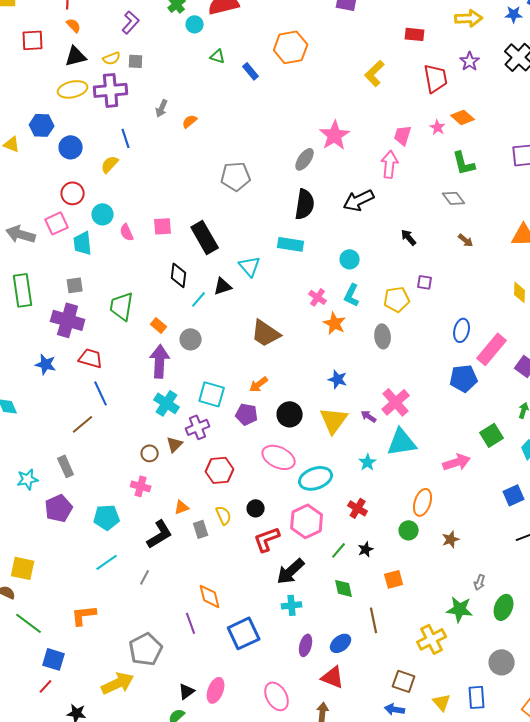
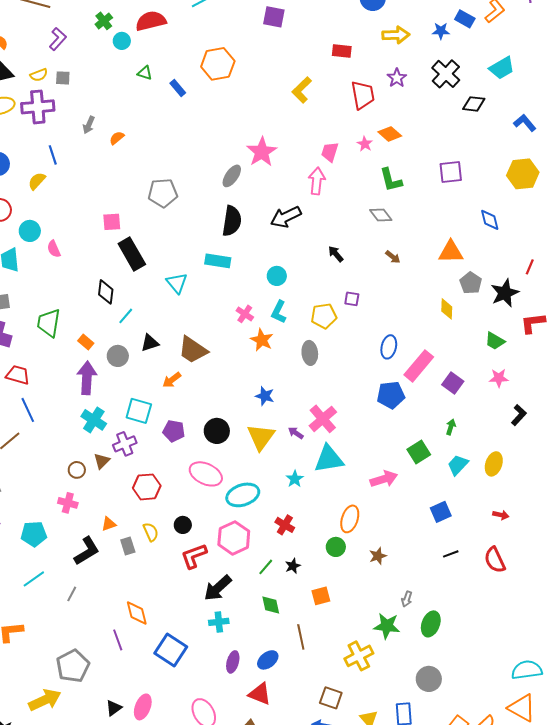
pink square: (163, 226) -> (112, 222), moved
black triangle: (223, 286) -> (150, 343), moved
orange arrow: (259, 384) -> (172, 380), moved
blue square: (244, 633) -> (171, 650), turned -32

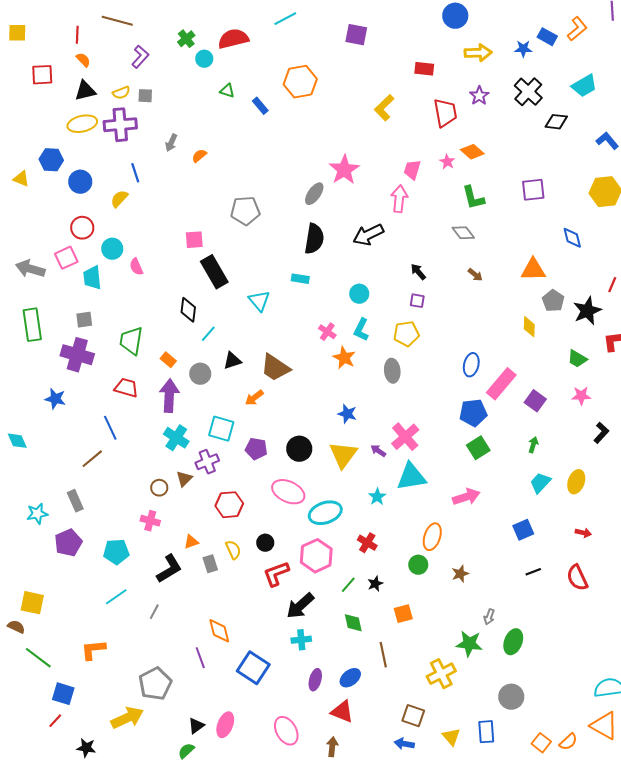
cyan rectangle: (218, 261) -> (300, 279), size x0.7
purple square: (352, 299) -> (417, 301), moved
red trapezoid: (18, 375) -> (126, 388), moved
green square: (419, 452) -> (478, 448), moved

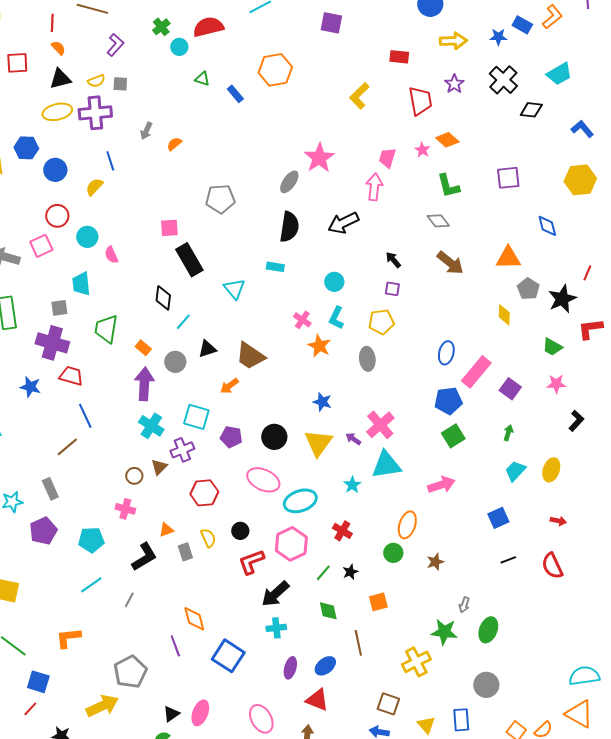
brown arrow: (475, 275) -> (450, 263), size x1.8
cyan trapezoid: (92, 278) -> (81, 284), moved
red trapezoid: (126, 388) -> (71, 376), moved

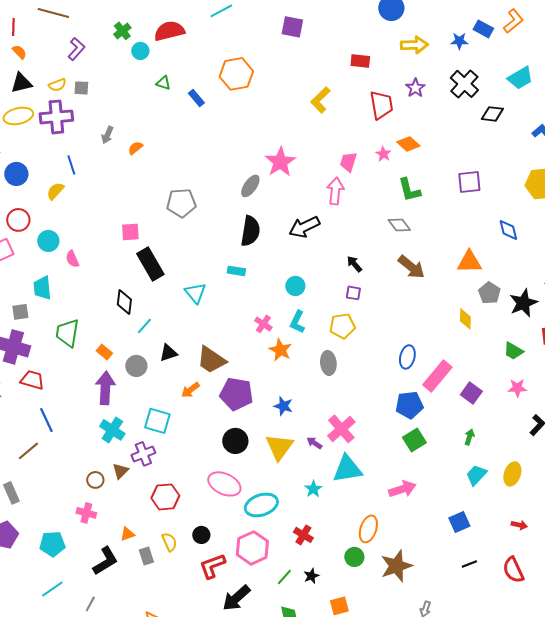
purple pentagon: (231, 437) -> (236, 394), moved, size x1.5
brown star: (435, 562) -> (396, 566), size x1.8

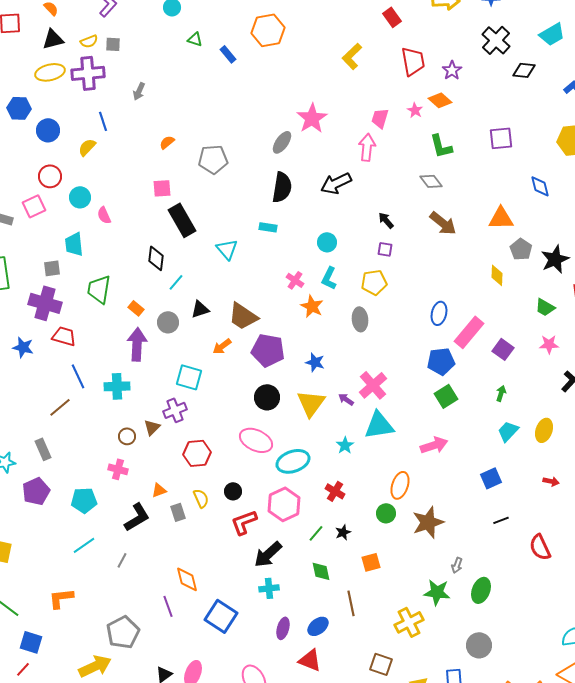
red rectangle: (360, 61) -> (392, 17), turned 48
purple star: (415, 88) -> (452, 70), moved
orange semicircle: (135, 148) -> (167, 142), moved
cyan cross: (112, 430) -> (117, 386), moved, turned -35
red semicircle: (513, 570) -> (540, 547), moved

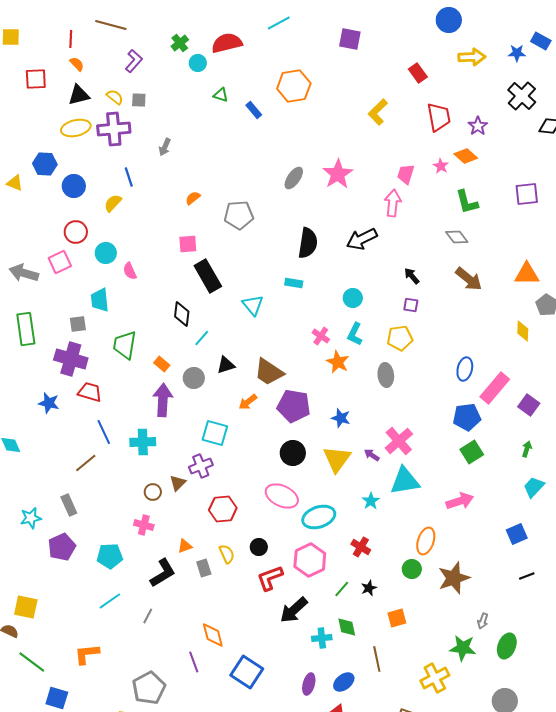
yellow semicircle: (89, 41) -> (115, 97), turned -120
gray ellipse: (282, 142) -> (294, 178), moved
cyan cross: (269, 588) -> (322, 638), moved

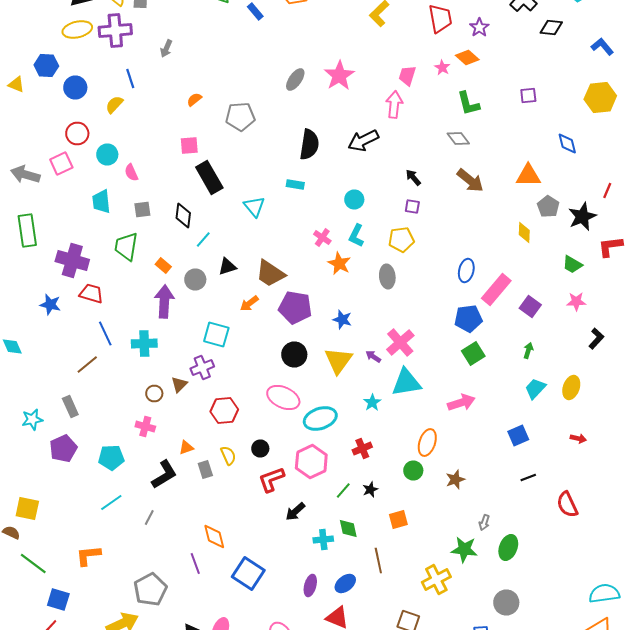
purple square: (527, 194) -> (528, 96), size x0.7
gray square: (78, 324) -> (142, 210), moved
red cross: (361, 547) -> (362, 448), turned 36
brown star: (454, 578) -> (455, 480), size x0.6
black arrow: (294, 610) -> (295, 512), size x0.7

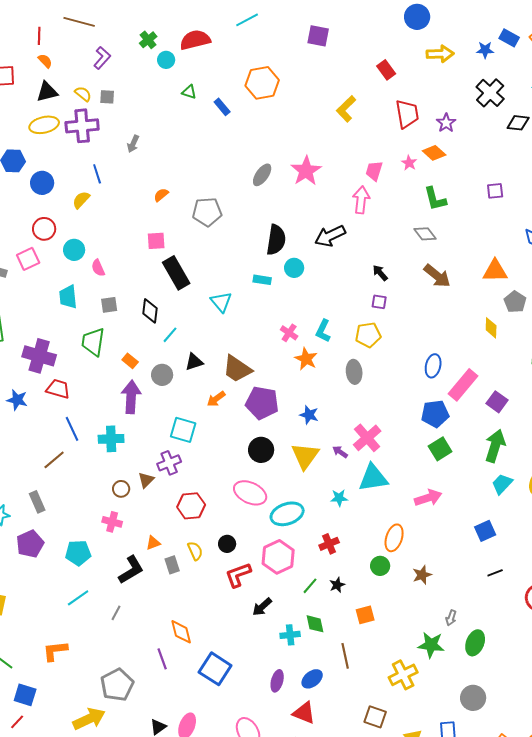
cyan circle: (354, 200) -> (294, 268), moved
green arrow: (528, 350) -> (495, 446), size x2.0
cyan star: (372, 402) -> (339, 498), turned 30

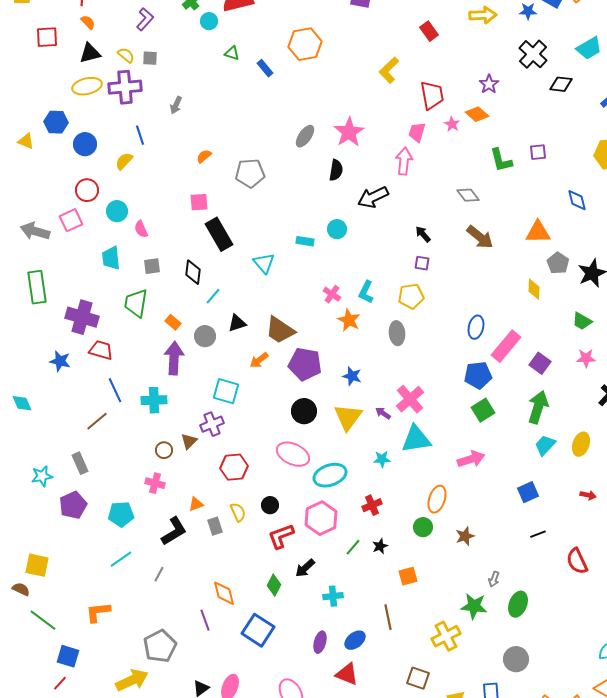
red trapezoid: (407, 114) -> (432, 95), moved
green L-shape: (435, 199) -> (501, 160), moved
black semicircle: (276, 240) -> (336, 170), moved, size x0.7
green diamond: (315, 624) -> (274, 585), moved, turned 40

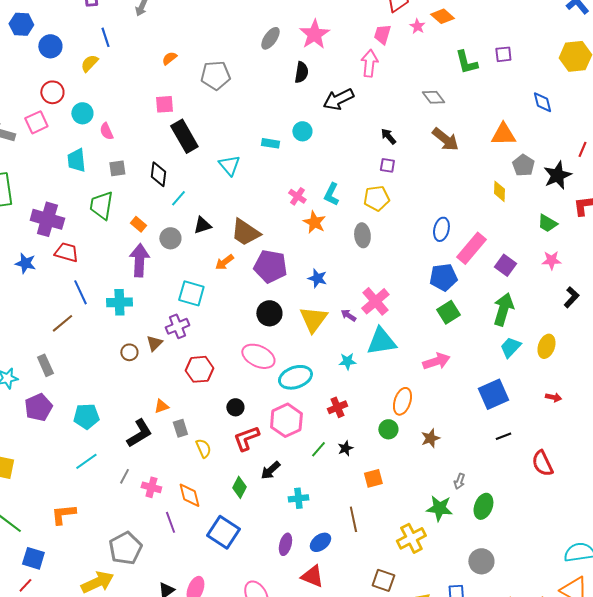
pink cross: (155, 483) -> (151, 487), moved
blue square: (528, 492) -> (493, 394), size x1.4
yellow semicircle: (238, 512) -> (203, 448), moved

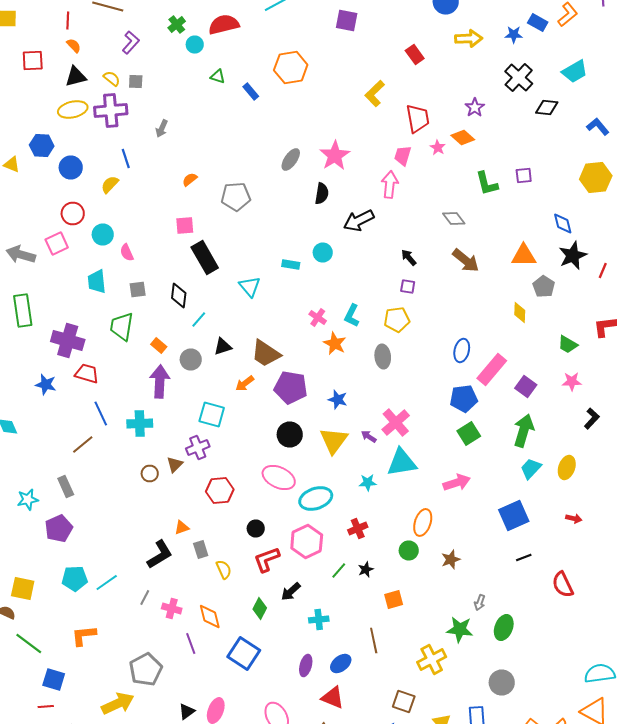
black star: (557, 175) -> (573, 256), moved
cyan pentagon: (86, 416) -> (75, 578), moved
red line: (25, 585) -> (46, 706), turned 42

